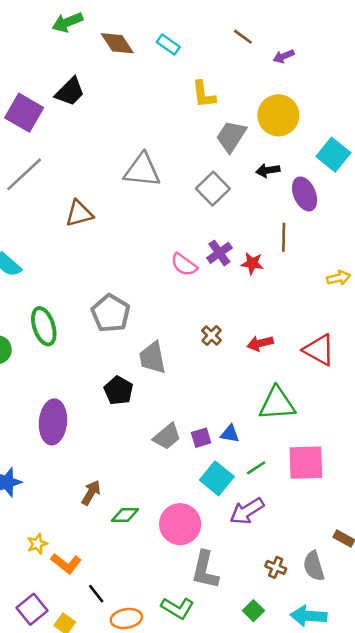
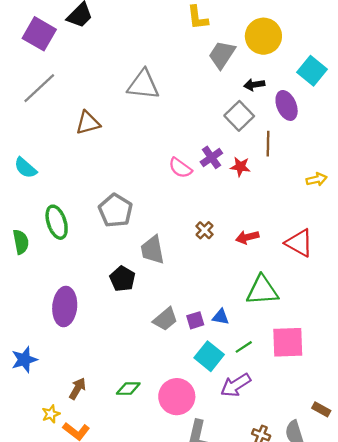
gray square: (213, 189) -> (239, 116), moved
brown arrow: (91, 493) -> (77, 389), moved

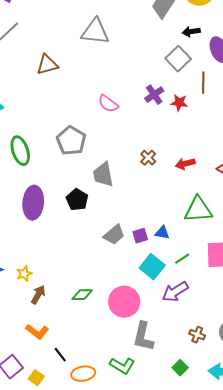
pink semicircle: (180, 168) -> (108, 104), moved
purple ellipse: (65, 306) -> (33, 203), moved
yellow star: (51, 414) -> (24, 274), moved

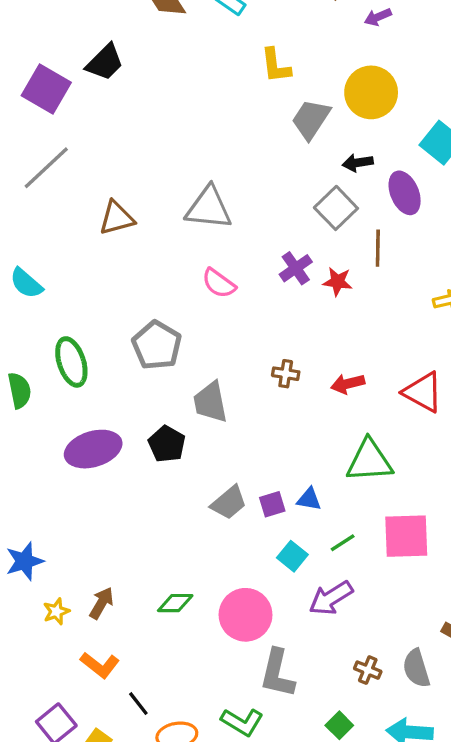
gray triangle: (95, 32) -> (209, 208), moved
brown cross: (148, 158) -> (286, 374), turned -35
purple ellipse: (33, 203) -> (93, 449), turned 68
cyan square: (152, 267) -> (292, 556), size x0.7
yellow star: (24, 274) -> (56, 611), moved

